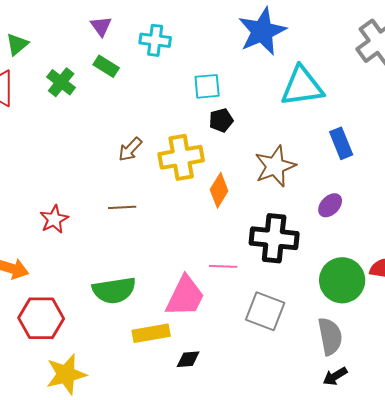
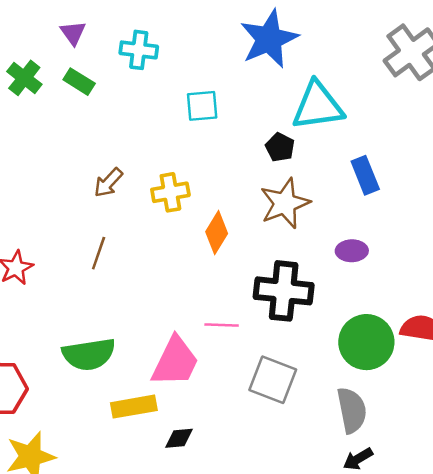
green cross: (61, 82) -> (24, 78), moved
black pentagon: (221, 120) -> (280, 147), moved, turned -30
yellow cross: (181, 157) -> (170, 192), size x0.7
purple ellipse: (330, 205) -> (352, 251), turned 45
brown line: (122, 207) -> (99, 253), turned -68

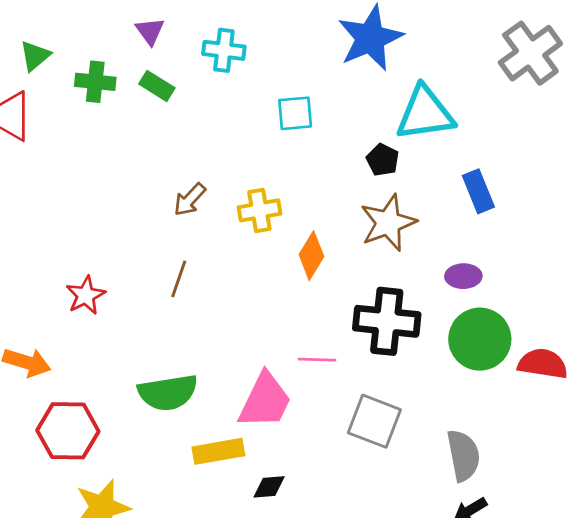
green cross: (24, 78) -> (95, 82), turned -32
green circle: (366, 342) -> (480, 339), moved

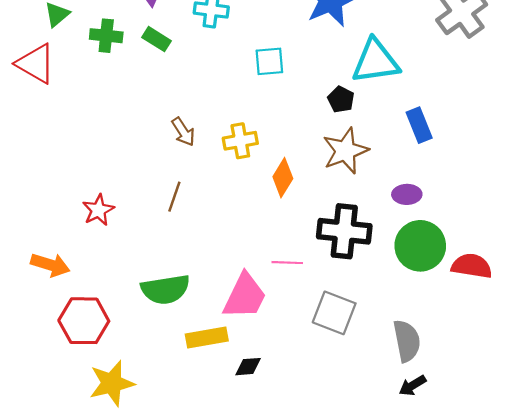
brown arrow: (190, 200) -> (183, 132), turned -76

